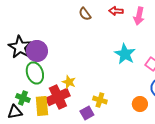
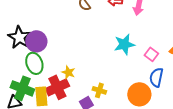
cyan star: (125, 54) -> (124, 44), turned 30
green cross: (23, 98) -> (22, 88), size x1.6
orange circle: (140, 104) -> (139, 94), size x1.5

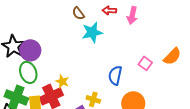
cyan star: (124, 44) -> (92, 32), moved
blue semicircle: (156, 77) -> (115, 75), moved

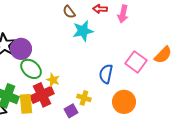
pink square: (145, 63) -> (136, 62), size x1.5
green ellipse: (28, 72) -> (31, 69), moved, turned -30

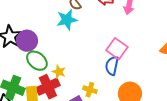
cyan star: (83, 31) -> (67, 20), moved
pink square: (136, 62) -> (117, 49), moved

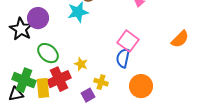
purple circle: (27, 41) -> (38, 18), moved
yellow star: (59, 72) -> (81, 64), moved

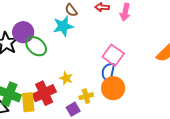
green ellipse: (48, 53) -> (36, 46), moved
yellow cross: (101, 82) -> (86, 96), turned -32
orange circle: (141, 86) -> (113, 88), moved

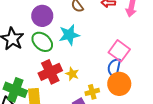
cyan star: (63, 26) -> (69, 35), moved
purple circle: (23, 32) -> (42, 16), moved
red cross: (44, 93) -> (50, 72), moved

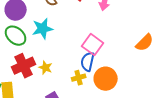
orange circle: (119, 84) -> (106, 79), moved
yellow cross: (92, 92) -> (79, 78), moved

